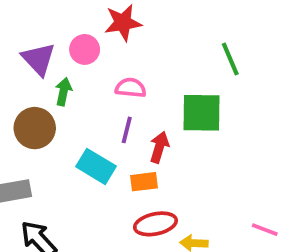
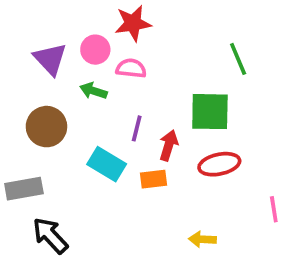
pink semicircle: (131, 88) -> (131, 68), moved
green arrow: (63, 92) -> (93, 91), moved, turned -84
red ellipse: (155, 224) -> (219, 164), moved
pink line: (265, 230) -> (274, 209), moved, turned 60

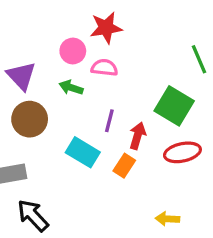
purple triangle: (50, 59) -> (21, 76), moved
green square: (210, 112) -> (174, 106), turned 30
orange rectangle: (154, 179) -> (124, 166), turned -50

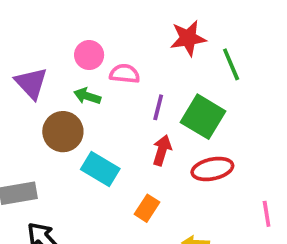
red star: (106, 28) -> (188, 38), moved
brown circle: (30, 119) -> (63, 132), moved
purple line: (109, 121) -> (158, 107), moved
orange rectangle: (124, 166) -> (147, 208), moved

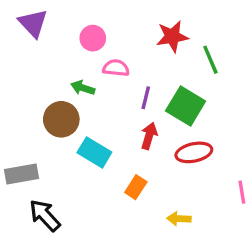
pink circle: (89, 55) -> (93, 38), moved
purple triangle: (31, 83) -> (33, 23), moved

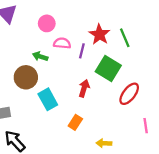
red star: (172, 36) -> (99, 34), moved, turned -30
purple line: (146, 98) -> (82, 51), moved
cyan rectangle: (94, 152) -> (48, 99), turned 30
red ellipse: (194, 152) -> (129, 94), moved, turned -40

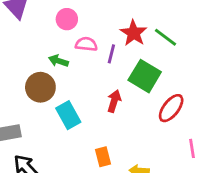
green line: (125, 38) -> (166, 37), turned -30
orange rectangle: (75, 122) -> (103, 157), moved, turned -48

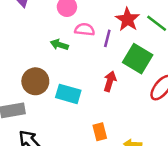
brown circle: (40, 87) -> (35, 81), moved
cyan rectangle: (68, 115) -> (68, 94), turned -45

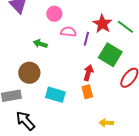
green arrow: (59, 45) -> (40, 44), moved
cyan rectangle: (68, 94) -> (55, 95), moved
orange rectangle: (100, 132) -> (87, 92), moved

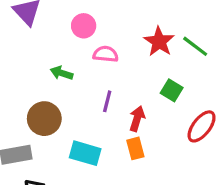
purple line: (86, 39) -> (107, 101), moved
green square: (110, 55) -> (172, 90), size x0.6

